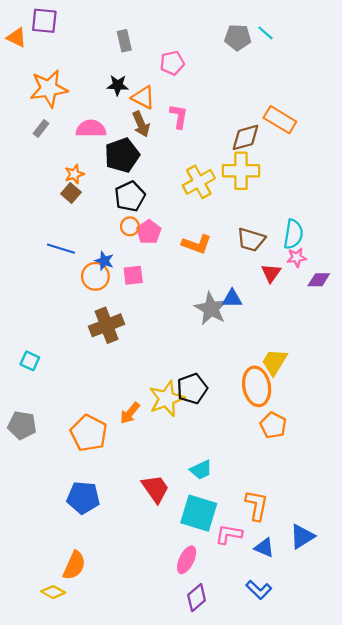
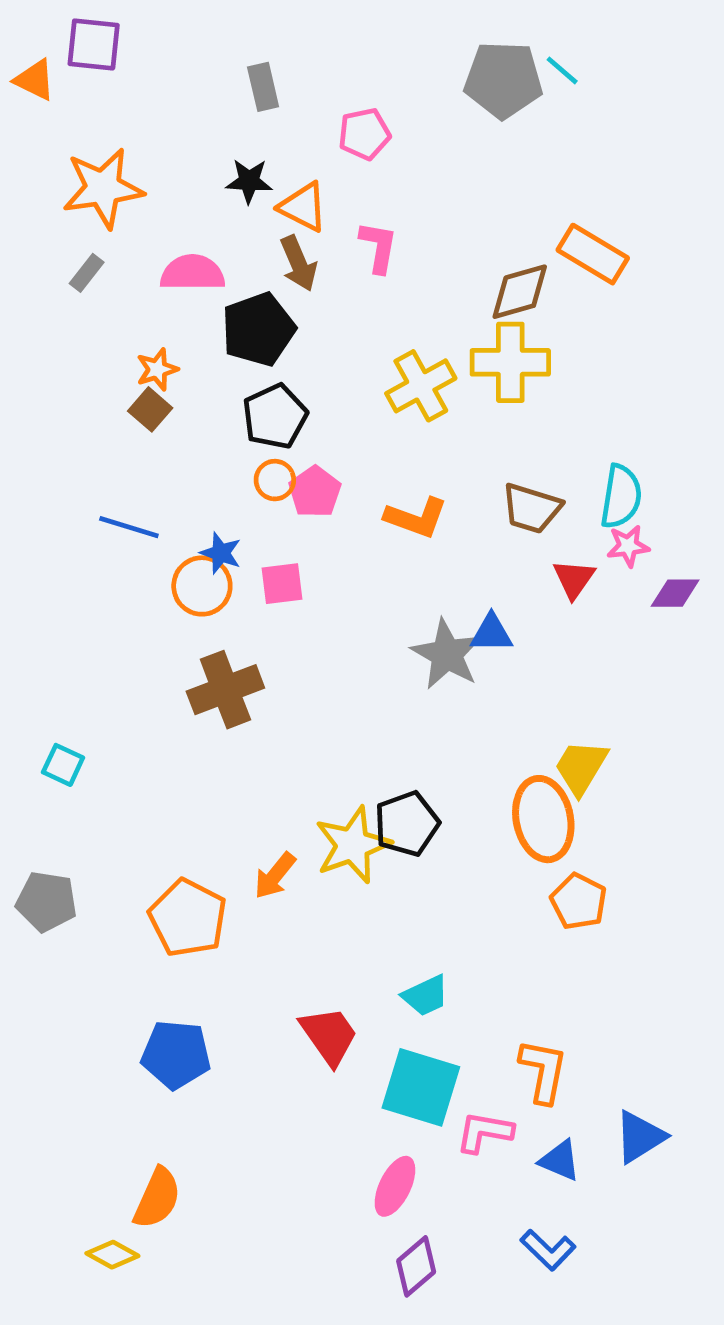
gray pentagon: (238, 37) -> (503, 80), size x1.4

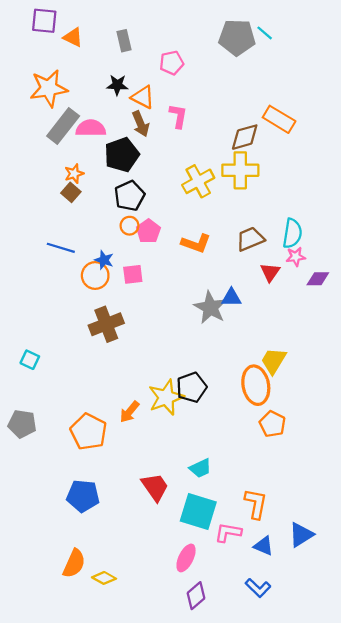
orange triangle: (35, 80) -> (73, 37), moved
gray rectangle: (87, 273) -> (63, 126), moved, size x2.0
brown trapezoid: (532, 508) -> (250, 239), turned 140
yellow diamond: (112, 1255) -> (104, 578), moved

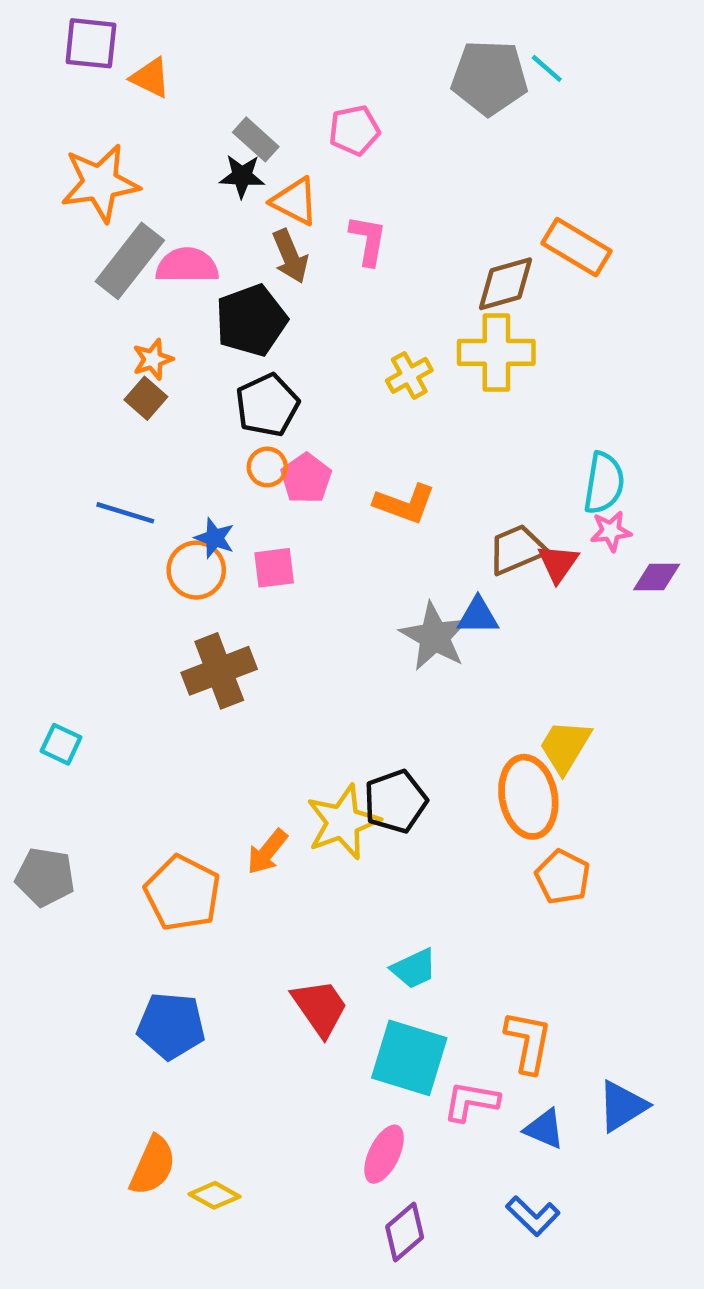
gray rectangle: (124, 41) -> (256, 139), moved, turned -35
yellow cross: (198, 181) -> (409, 375), size x0.7
brown trapezoid: (250, 239) -> (517, 549), moved

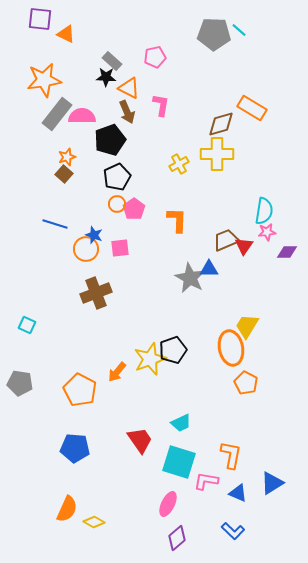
orange L-shape: (405, 504) -> (177, 220), turned -108

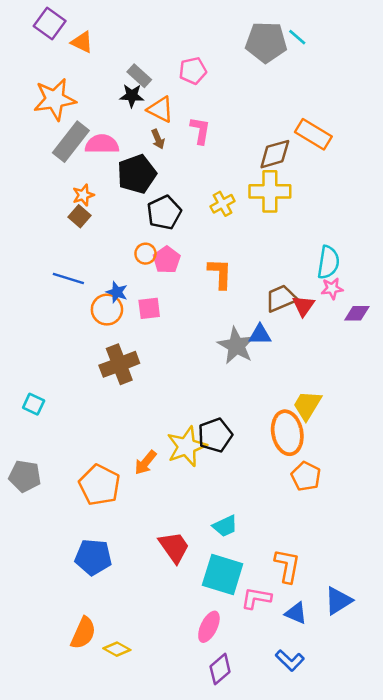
purple square: (40, 19) -> (50, 23), turned 30
brown arrow: (127, 112) -> (158, 139), size x0.7
black pentagon: (117, 177) -> (164, 213), moved

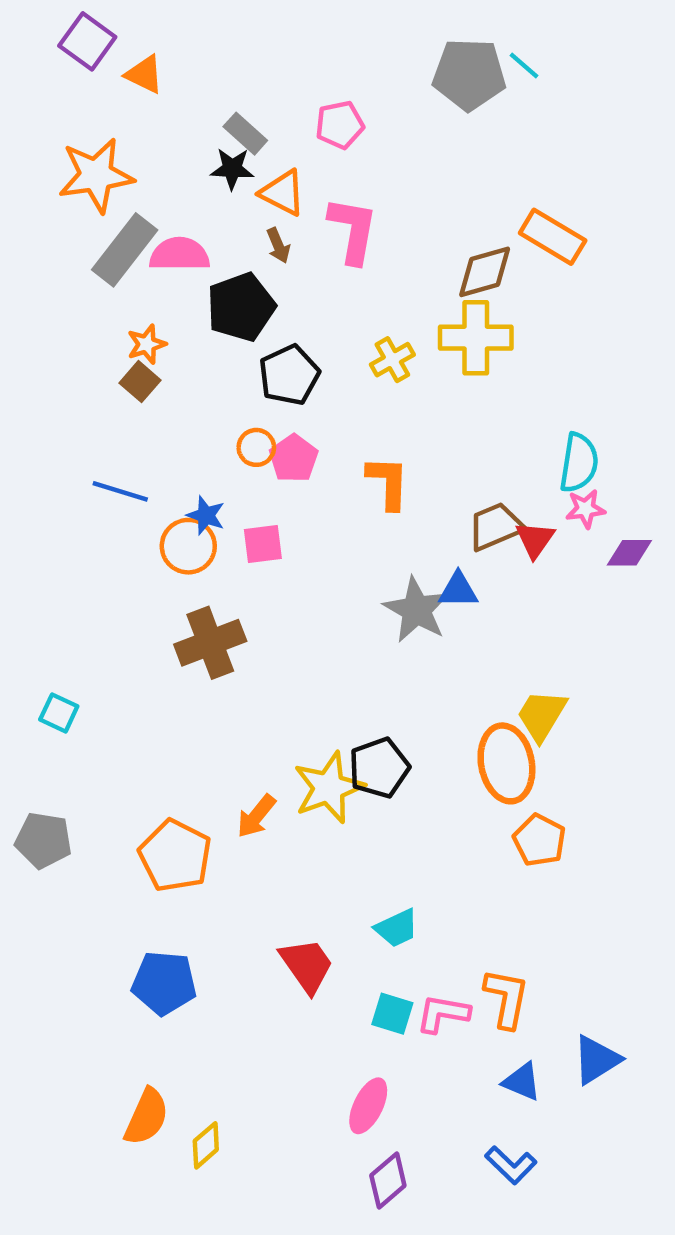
pink L-shape: (200, 130) -> (353, 230), size x1.4
cyan square: (223, 575) -> (392, 1014), size x0.6
pink L-shape: (256, 598) -> (443, 1014), moved
yellow diamond: (117, 649) -> (206, 1145), turned -70

